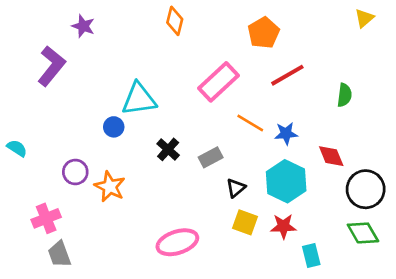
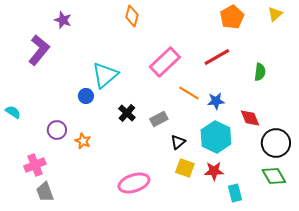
orange pentagon: (264, 33) -> (232, 17), moved
cyan triangle: (139, 99) -> (105, 75), turned -32
orange star: (110, 187) -> (83, 141), size x0.7

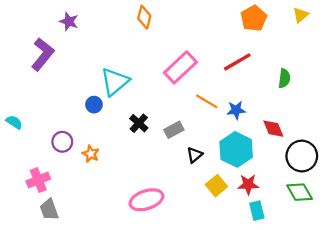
yellow square: (185, 168) -> (216, 186), moved, turned 30
red star: (214, 171) -> (248, 184), moved

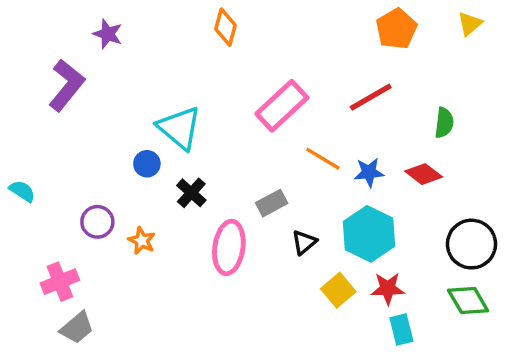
cyan triangle: (115, 82) -> (179, 128), turned -40
black cross: (139, 123) -> (191, 193), moved
red diamond: (273, 129) -> (424, 174), moved, turned -30
pink ellipse: (146, 200) -> (229, 247), moved, turned -64
gray trapezoid: (49, 210) -> (77, 328), turned -110

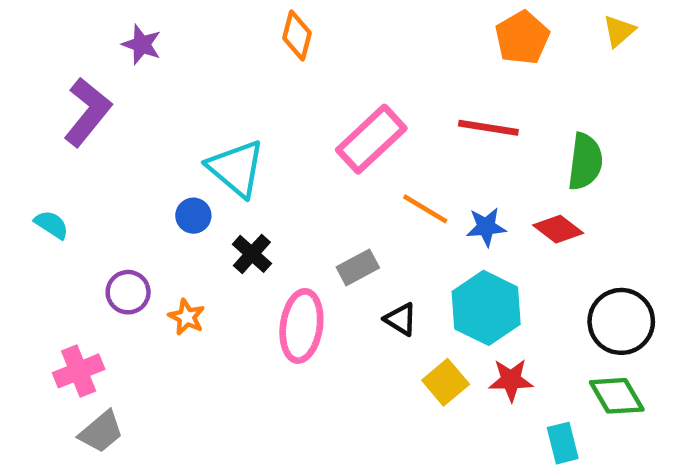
red line: (371, 97) -> (488, 128), turned 39
green semicircle: (444, 123) -> (585, 162), size x1.4
cyan semicircle: (22, 191) -> (51, 225), moved
black triangle: (304, 242) -> (401, 319), turned -48
cyan rectangle: (401, 329) -> (563, 443), moved

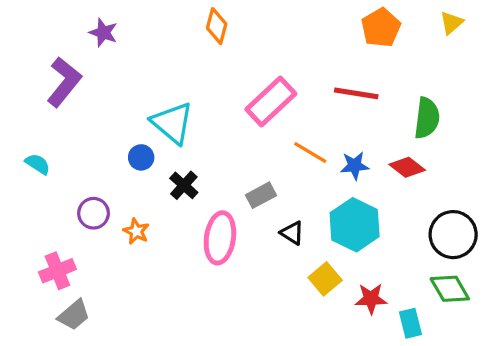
red star: (511, 380) -> (371, 299), moved

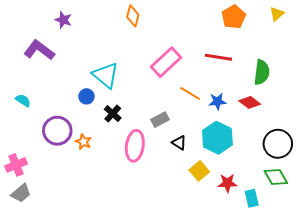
purple L-shape: (64, 82) -> (39, 50), turned -92
purple circle: (94, 213) -> (57, 131), size x1.5
pink cross: (57, 271) -> (16, 165), moved
gray trapezoid: (74, 315) -> (21, 193), moved

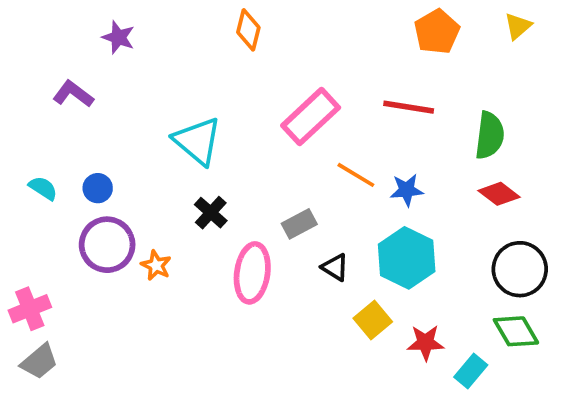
purple L-shape: (39, 50) -> (73, 94), size x0.7
blue circle: (86, 96) -> (98, 188), moved
red diamond: (250, 102) -> (499, 194), moved
cyan rectangle: (252, 198) -> (471, 371), turned 54

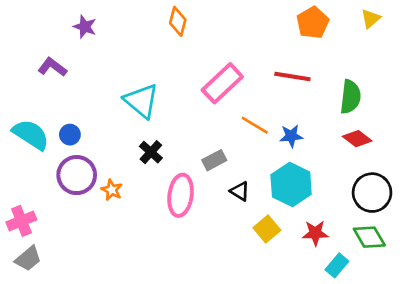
cyan semicircle: (43, 188) -> (31, 135), size x1.8
red star: (426, 343) -> (315, 233), moved

